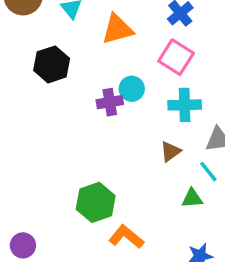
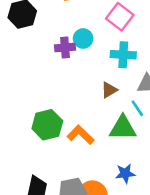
green triangle: (192, 198) -> (123, 128), size x1.6
orange L-shape: (126, 237) -> (81, 135), moved

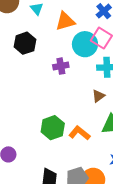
cyan circle: (83, 39) -> (85, 44), moved, size x1.6

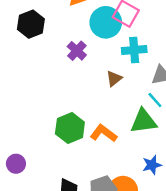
purple cross: (61, 66) -> (77, 51), turned -35
brown triangle: (98, 96) -> (114, 79), moved

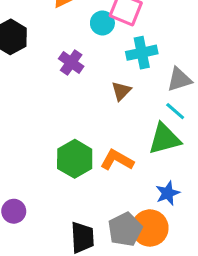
cyan circle: (106, 22) -> (102, 23), size x0.6
blue star: (152, 165) -> (168, 193), moved

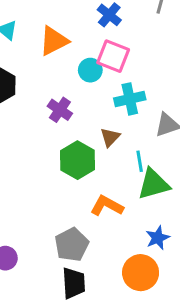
cyan line: (175, 111) -> (140, 161), moved, turned 40
green hexagon: (75, 159) -> (77, 160), moved
gray pentagon: (125, 229) -> (72, 245), moved

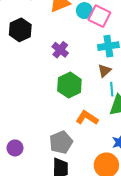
cyan circle: (90, 70) -> (84, 11), moved
brown triangle: (110, 137) -> (104, 71), moved

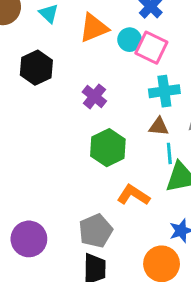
brown triangle: (104, 71) -> (159, 127), turned 48
purple circle: (15, 148) -> (29, 239), size x1.5

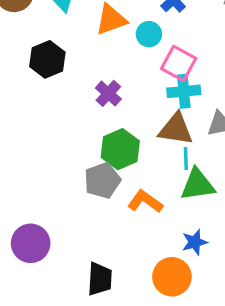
pink square: (151, 48) -> (179, 63), moved
brown triangle: (159, 127) -> (176, 129), size x1.6
gray pentagon: (96, 231) -> (102, 180), moved

